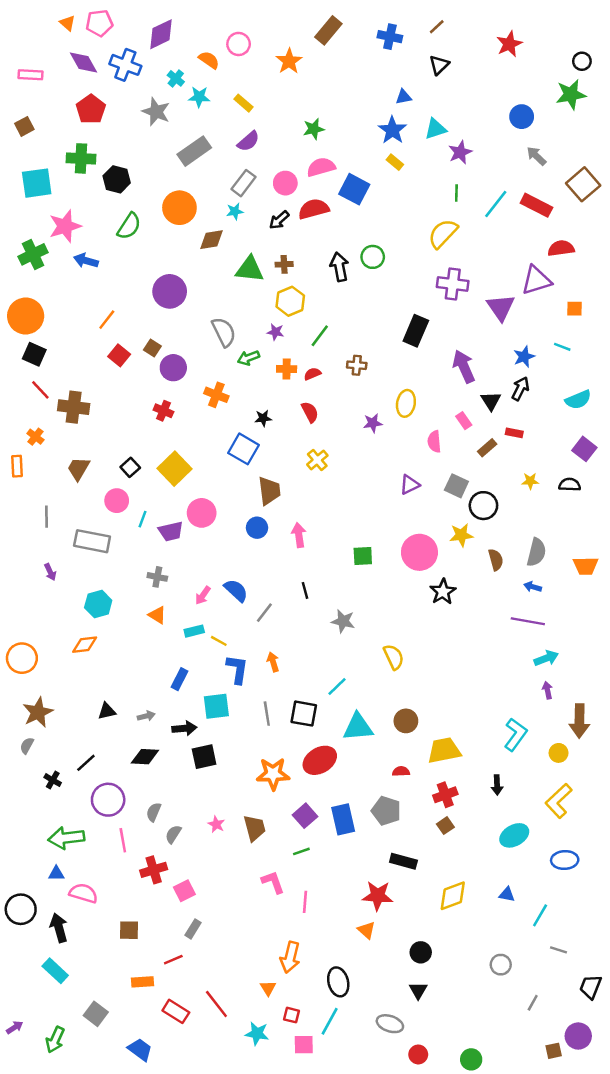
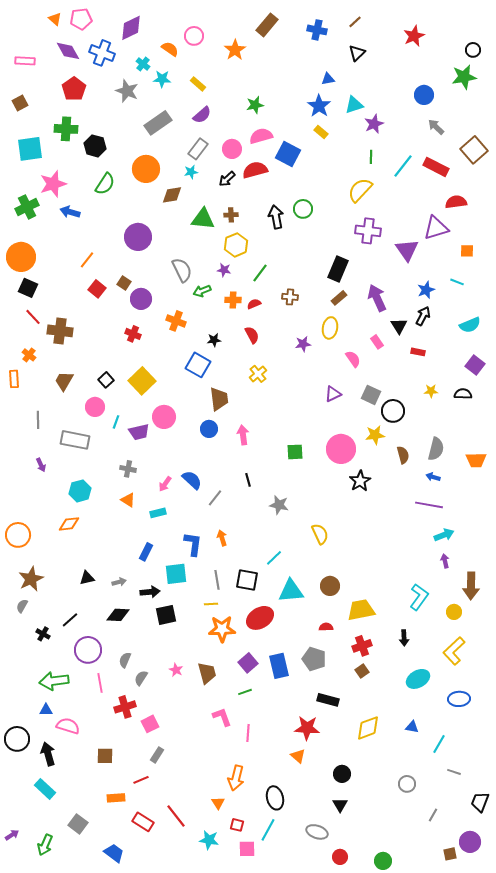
pink semicircle: (434, 442) -> (353, 359), turned 150
brown rectangle: (487, 448) -> (339, 298), moved
yellow line: (219, 641) -> (211, 604), moved, turned -32

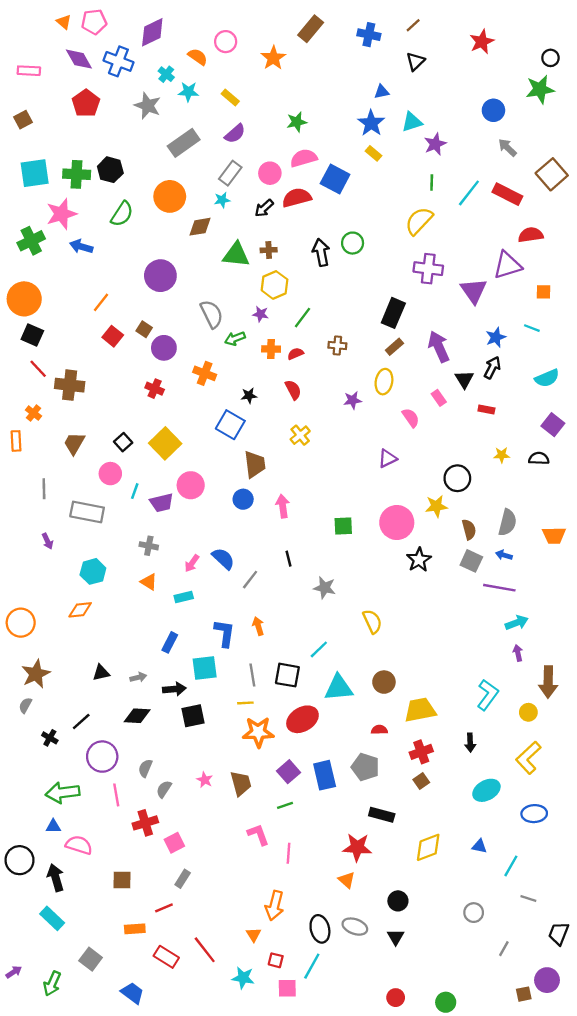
green cross: (66, 129) -> (77, 174), moved
gray square: (371, 395) -> (471, 561), moved
gray ellipse: (317, 832) -> (355, 927), moved

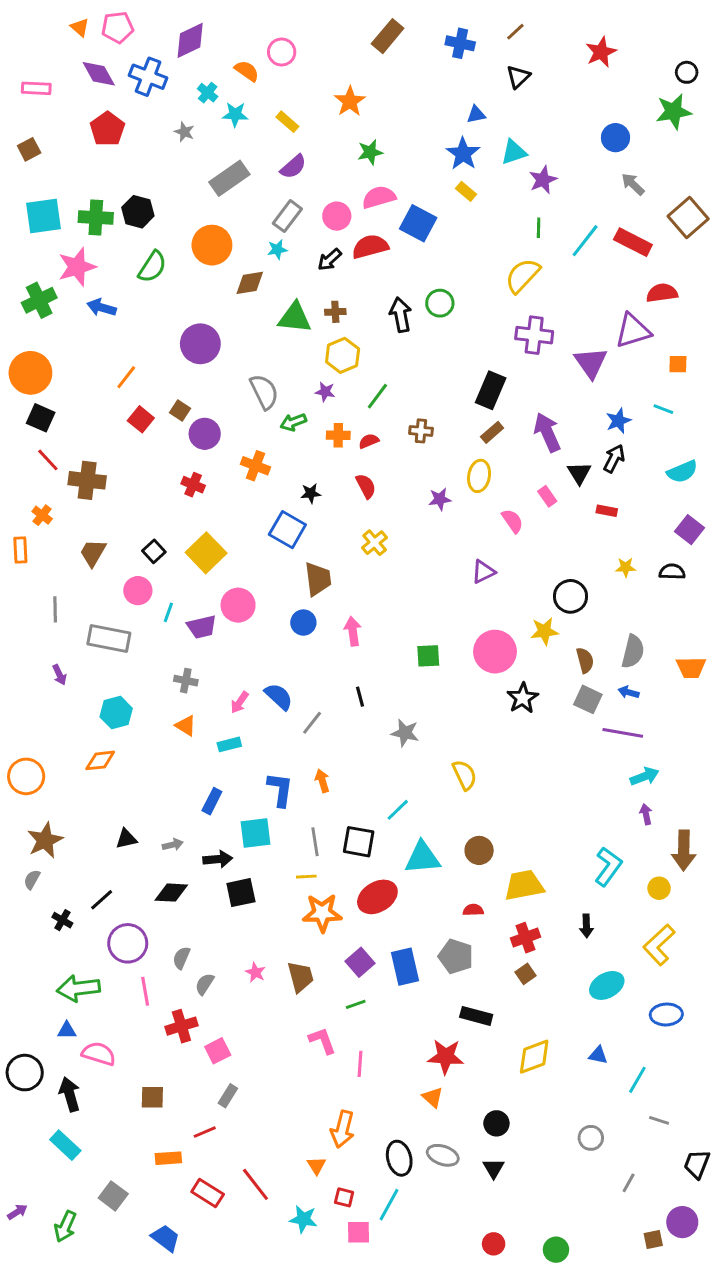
orange star: (273, 58) -> (350, 101), moved
gray star: (148, 106) -> (184, 132), size x0.6

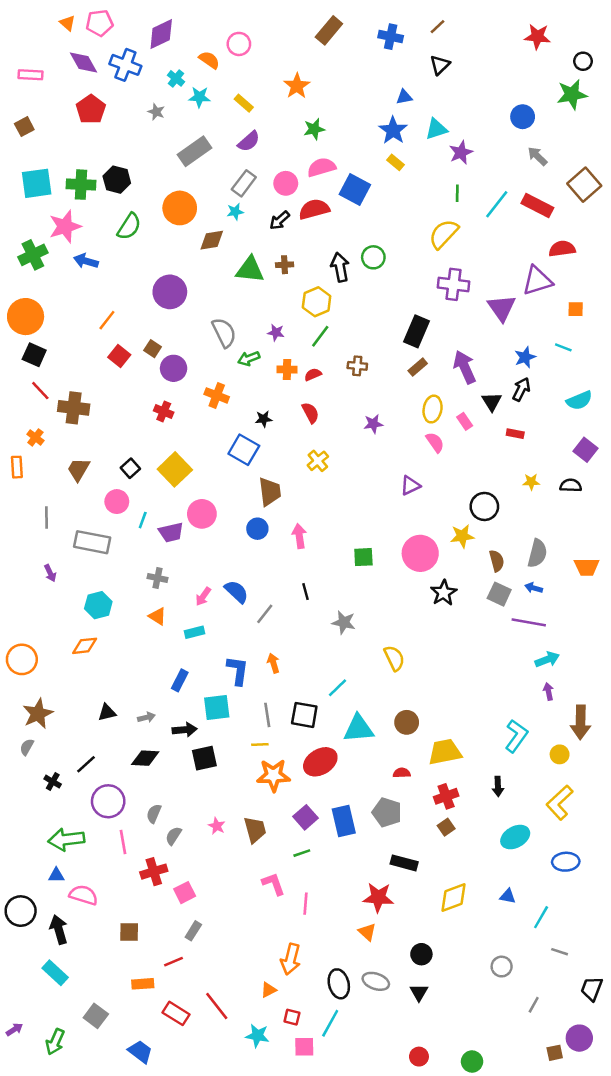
red star: (601, 52) -> (537, 37), moved, turned 30
yellow hexagon: (343, 355) -> (317, 302), moved
yellow ellipse: (479, 476) -> (433, 409), moved
orange triangle: (316, 1165) -> (268, 990), turned 35

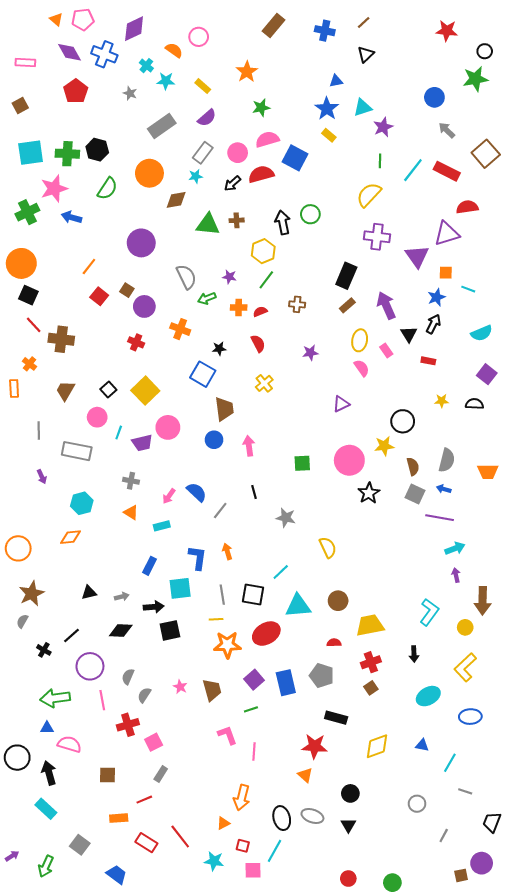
orange square: (576, 309) -> (446, 273), moved

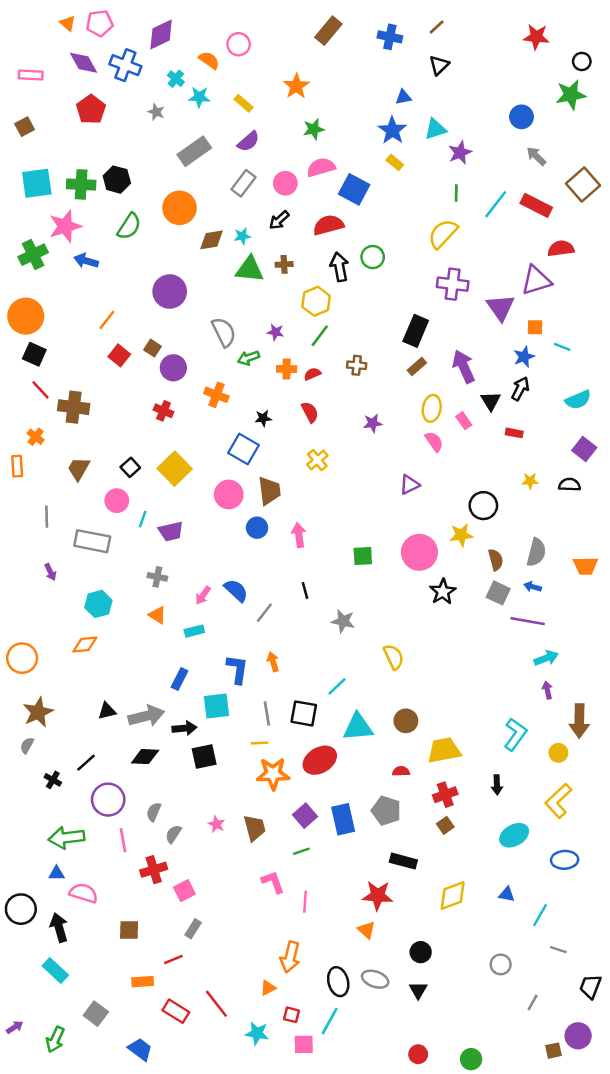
red semicircle: (261, 174) -> (328, 225), moved
cyan star: (196, 176) -> (242, 236), moved
pink circle: (168, 427) -> (229, 494), moved
gray arrow: (122, 597) -> (146, 716), size x2.0

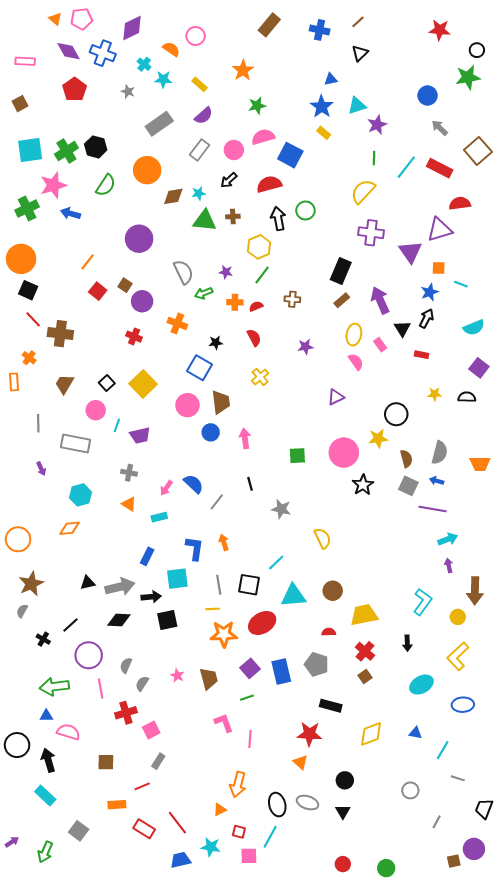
green cross: (81, 184) -> (66, 151), turned -35
red cross: (445, 795) -> (365, 651), turned -30
blue trapezoid: (140, 1049) -> (180, 860), moved, turned -50

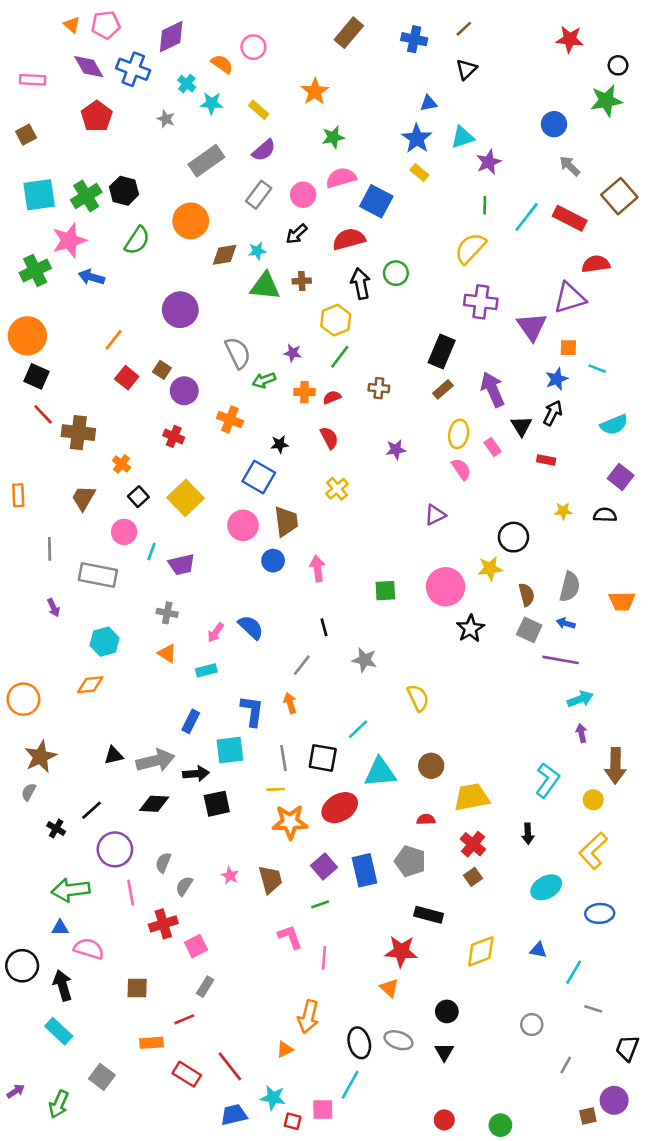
orange cross: (29, 358) -> (121, 464), moved
gray line: (217, 502) -> (302, 665), moved
red square: (239, 832) -> (293, 1121), moved

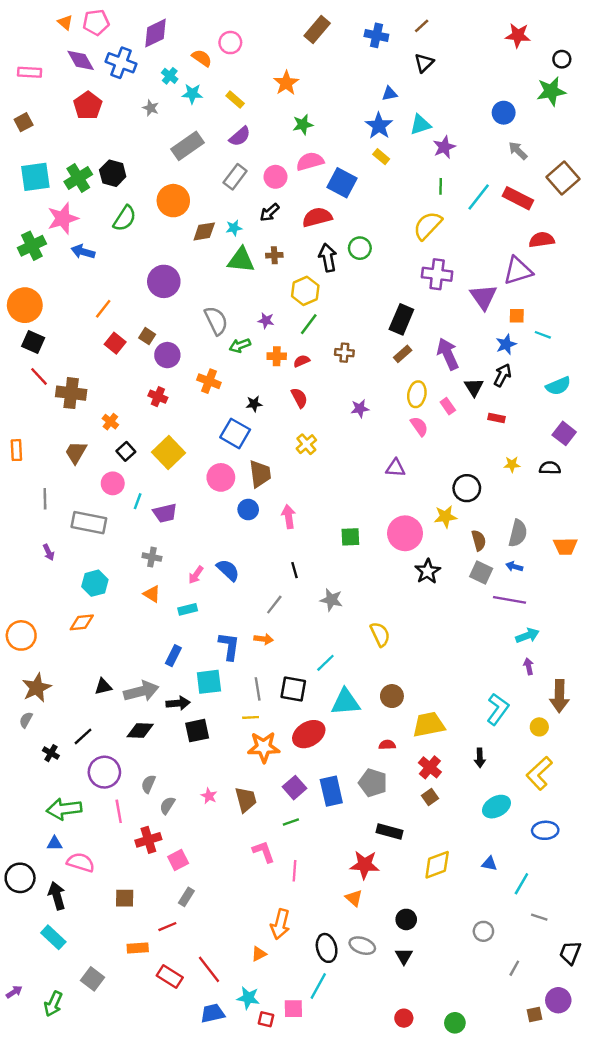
purple triangle: (435, 515) -> (395, 468), turned 30
orange arrow: (290, 703) -> (264, 639), turned 114

